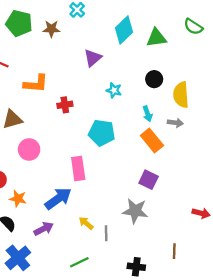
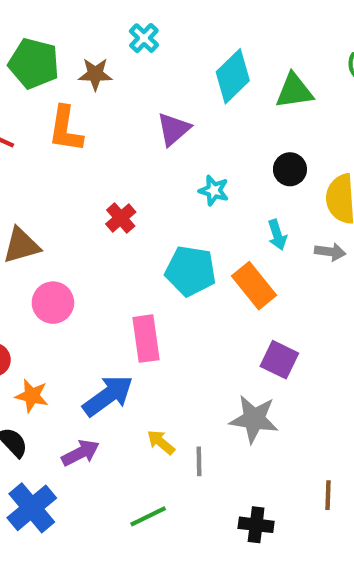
orange L-shape: (36, 84) -> (66, 129), moved, turned 95
red cross: (65, 105) -> (121, 218), turned -32
orange rectangle: (152, 141) -> (254, 286), moved

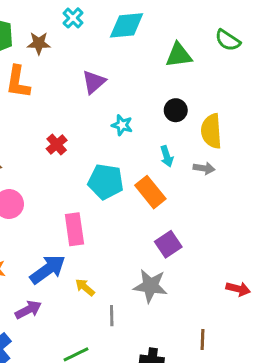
cyan diamond: (233, 76) -> (127, 25), moved, turned 39
purple square: (279, 360) -> (168, 244), turned 30
yellow arrow: (161, 442) -> (85, 287), moved

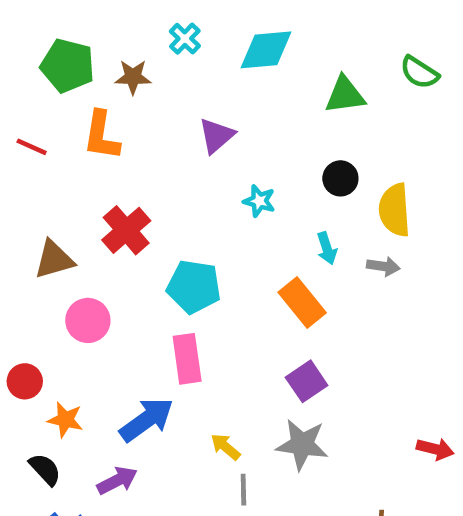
red cross: (57, 144) -> (126, 230), moved, size x1.5
cyan pentagon: (106, 182) -> (194, 287), moved
purple square: (168, 244) -> (307, 381), moved
yellow arrow: (85, 287) -> (225, 447), moved

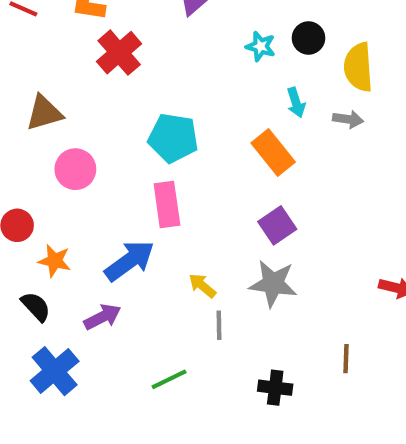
cyan star: (259, 201) -> (261, 46), moved
red cross: (126, 230) -> (119, 53), moved

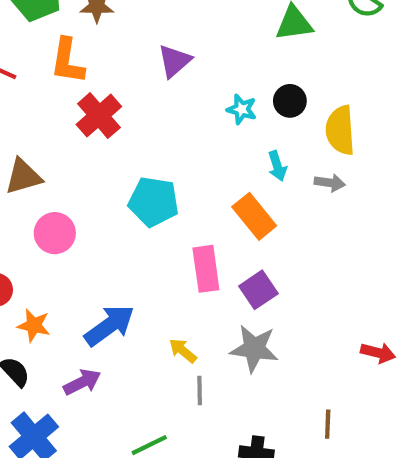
pink rectangle: (167, 205) -> (206, 269), moved

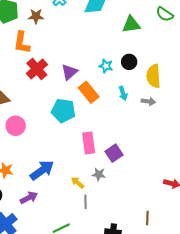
purple triangle: (174, 61) -> (69, 72), moved
orange rectangle: (254, 216) -> (89, 92), moved
gray star: (254, 349) -> (99, 174), moved, size x0.6

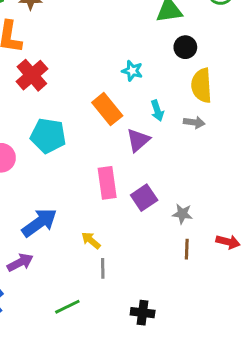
black circle: (129, 62) -> (185, 47), moved
purple triangle: (69, 72) -> (138, 140), moved
cyan pentagon: (63, 111) -> (48, 136), moved
gray star: (99, 174) -> (182, 214), moved
brown line: (147, 218) -> (187, 249), moved

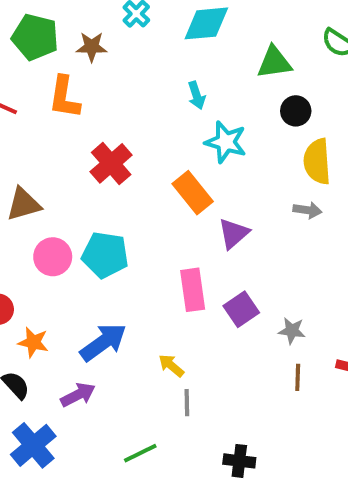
cyan star: (132, 71) -> (226, 142), size x1.5
red cross: (32, 75) -> (111, 163), moved
cyan arrow: (157, 111) -> (197, 95), moved
cyan pentagon: (48, 136) -> (105, 255), moved

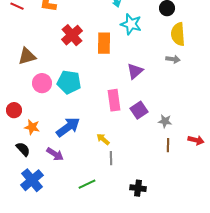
orange rectangle: (193, 193) -> (104, 43), moved, turned 40
purple arrow: (78, 395) -> (55, 154), turned 60

